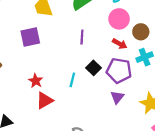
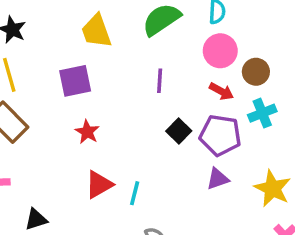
cyan line: (72, 80) -> (135, 193), moved
red star: (36, 81) -> (87, 132), moved
purple triangle: (117, 97) -> (218, 179), turned 32

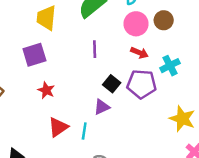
yellow trapezoid: (96, 31) -> (46, 18), turned 30
brown circle: (256, 72) -> (164, 20), moved
purple triangle: (218, 179) -> (102, 107), moved

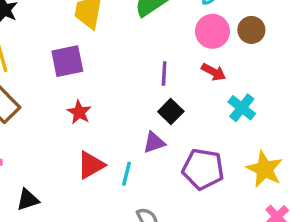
purple line: (95, 49) -> (164, 74), moved
cyan cross: (170, 66) -> (242, 108), moved, turned -30
purple pentagon: (142, 84) -> (203, 169), moved

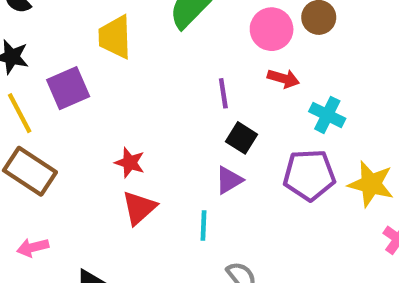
purple square: (67, 61) -> (68, 88), moved
red triangle: (91, 165) -> (139, 208), moved
purple pentagon: (203, 169) -> (309, 175), moved

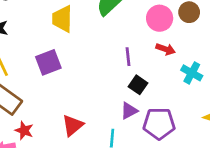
purple square: (68, 88) -> (48, 62), moved
red star: (130, 163) -> (24, 130), moved
purple pentagon: (309, 175) -> (159, 124), moved

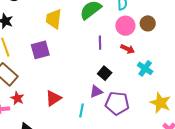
purple line: (128, 57) -> (100, 43), moved

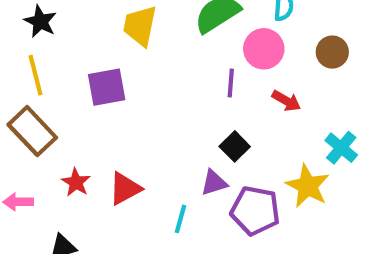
pink circle: (125, 26) -> (264, 49), moved
cyan cross: (145, 68) -> (341, 148), moved
red star: (17, 98) -> (76, 182), moved
yellow star: (160, 103) -> (308, 186), moved

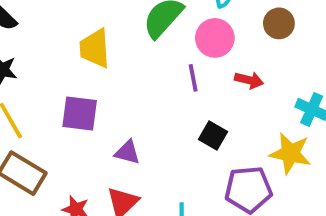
purple square: (107, 87) -> (80, 114), turned 33
purple triangle: (214, 183) -> (127, 152), moved, turned 48

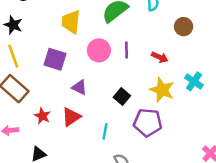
pink circle: (215, 38) -> (99, 50), moved
black square: (213, 135) -> (122, 97), moved
yellow star: (290, 153) -> (162, 90), moved

